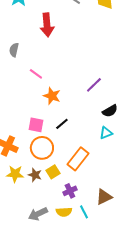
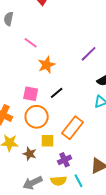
orange star: (52, 96) -> (47, 65), turned 30
yellow square: (53, 172) -> (48, 141), turned 32
brown star: (35, 175) -> (30, 154), moved

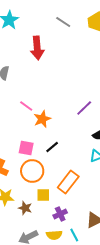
pink line: (31, 43) -> (26, 106), moved

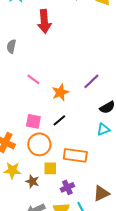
orange star: (42, 119) -> (60, 92), moved
orange rectangle: (68, 182) -> (75, 155), turned 60

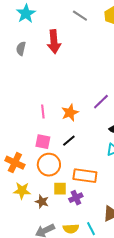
gray semicircle: (11, 46) -> (21, 49), moved
pink line: (33, 79) -> (43, 112), moved, turned 48
purple cross: (67, 187) -> (76, 198), moved

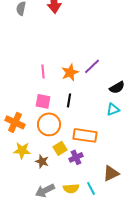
purple line: (101, 102) -> (92, 66), moved
black line: (69, 141) -> (69, 100), turned -40
yellow square: (60, 189) -> (60, 148), turned -32

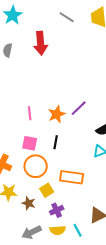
purple cross: (76, 157) -> (57, 210), moved

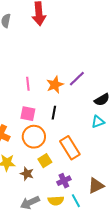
orange rectangle: (72, 177) -> (70, 148), turned 50
purple cross: (57, 210) -> (64, 181), moved

